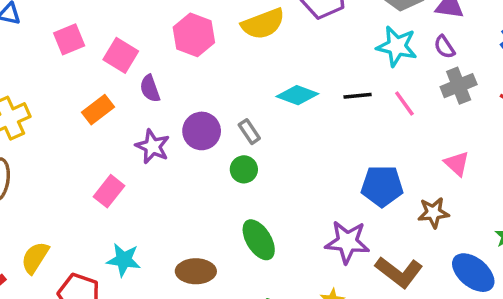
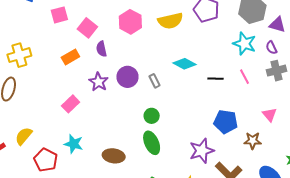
black line: (358, 96) -> (216, 79), moved
green circle: (244, 169) -> (152, 116), moved
purple star: (347, 242) -> (202, 151), turned -30

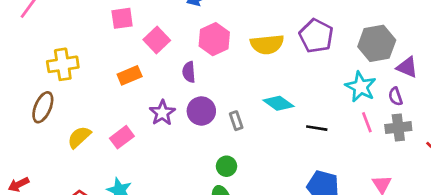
purple semicircle: (101, 49) -> (189, 72), moved
pink line: (244, 77) -> (367, 122), moved
yellow semicircle: (24, 136) -> (79, 137), moved

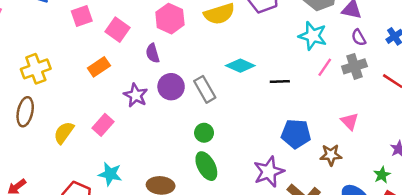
purple semicircle: (395, 96) -> (359, 38), moved
gray rectangle: (236, 121) -> (205, 89), size x1.5
pink line: (367, 122) -> (325, 67), turned 66

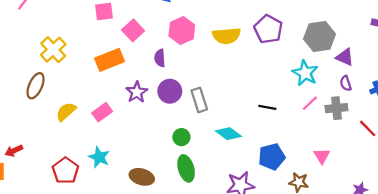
cyan diamond: (240, 66) -> (228, 134), moved
orange rectangle: (99, 67) -> (110, 60), size x1.4
yellow cross: (36, 69) -> (53, 50), turned -35
green circle: (204, 133) -> (181, 137), moved
blue pentagon: (296, 134) -> (272, 157), turned -30

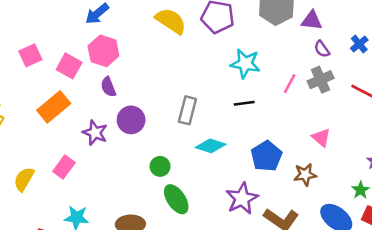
pink hexagon: (182, 31) -> (103, 51), moved
yellow semicircle: (226, 36) -> (171, 21), moved, turned -124
cyan star: (305, 73) -> (245, 64), moved
gray rectangle: (199, 100) -> (187, 110), moved, turned 50

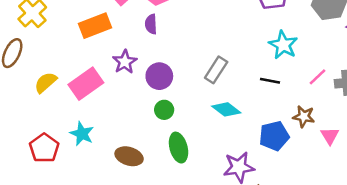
purple circle: (131, 120) -> (159, 76), moved
green circle: (160, 166) -> (164, 110), moved
pink rectangle: (64, 167) -> (86, 84), size x1.5
brown star: (305, 175) -> (304, 116), moved

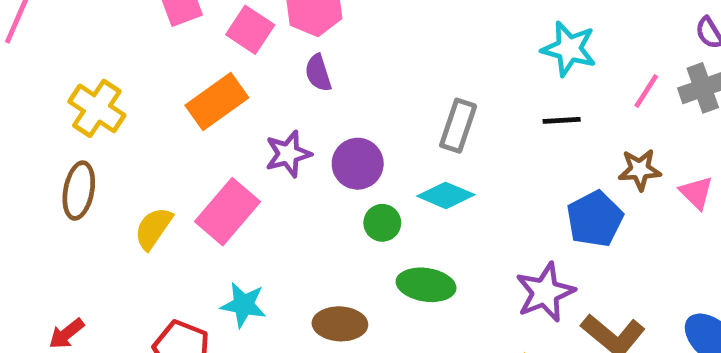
purple star: (125, 62) -> (288, 154), turned 30
cyan diamond: (226, 109) -> (446, 195), moved
green ellipse: (179, 148) -> (426, 285), turned -52

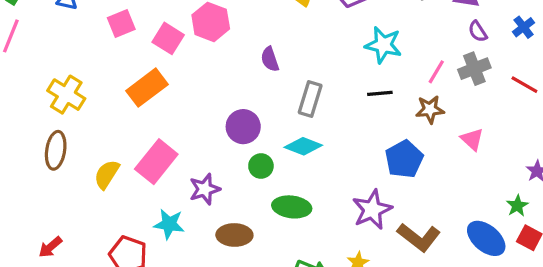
purple semicircle: (318, 73) -> (270, 59), moved
purple star: (288, 154) -> (205, 189), moved
brown star: (640, 170) -> (430, 109), moved

